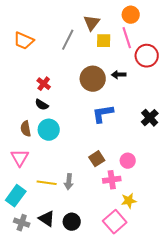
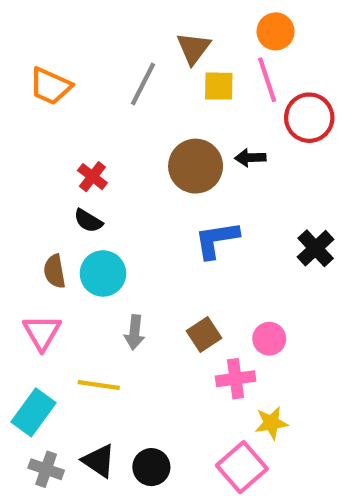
gray arrow: (69, 182) -> (135, 332), moved

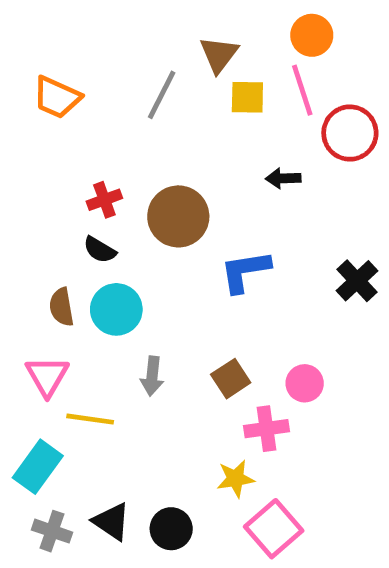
brown circle: (196, 166) -> (178, 216), moved
red cross: (92, 177) -> (104, 200), turned 32
yellow line: (99, 385) -> (90, 419), moved
yellow star: (271, 423) -> (235, 479), moved

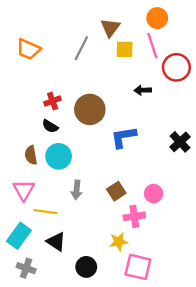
black triangle: (112, 522) -> (56, 242), moved
pink square: (274, 529) -> (138, 267), turned -36

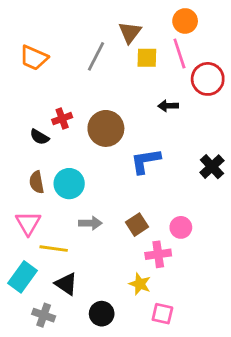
black semicircle: (50, 126) -> (39, 137), moved
gray arrow: (77, 190) -> (90, 223), turned -96
yellow star: (119, 242) -> (140, 284), turned 30
pink square: (138, 267) -> (162, 314), size x0.7
gray cross: (26, 268) -> (44, 315), moved

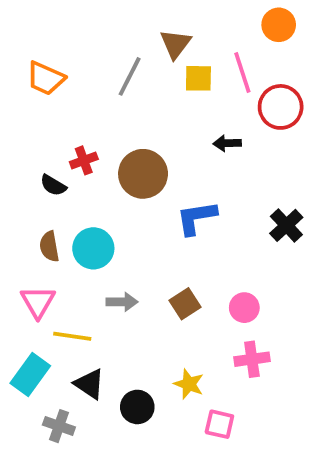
orange circle: (185, 21) -> (279, 25), moved
pink cross: (158, 254) -> (252, 359), moved
black circle: (102, 314) -> (137, 407), moved

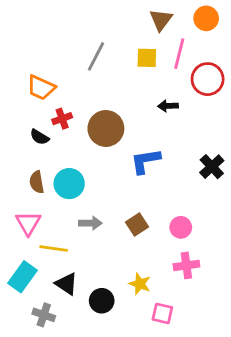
brown triangle: (175, 44) -> (161, 20), moved
pink line: (242, 73) -> (179, 54), turned 32
orange trapezoid: (46, 78) -> (41, 88), moved

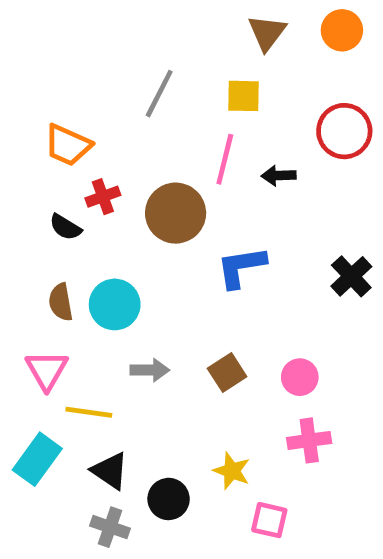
pink line: (179, 54) -> (225, 159), moved
gray cross: (44, 315) -> (110, 527), moved

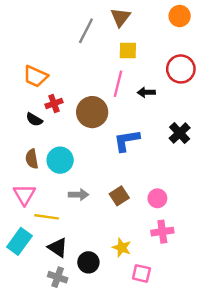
brown triangle: (267, 33) -> (120, 17), moved
gray line: (159, 94) -> (86, 31), moved
black cross: (351, 276) -> (180, 133), moved

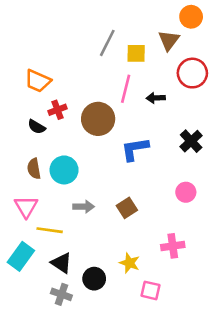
brown triangle: (120, 17) -> (169, 40), moved
gray line: (86, 31) -> (107, 43), moved
pink circle: (157, 198) -> (186, 192), moved

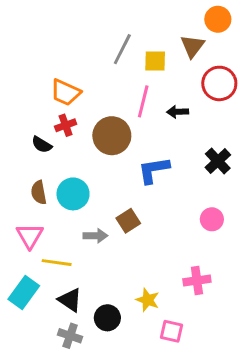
orange trapezoid: (38, 81) -> (66, 92), moved
brown square: (127, 208) -> (128, 221), moved

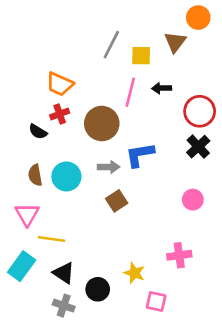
red circle: (219, 83) -> (200, 111), moved
black arrow: (178, 112) -> (162, 88), moved
gray arrow: (95, 236) -> (109, 167), moved

